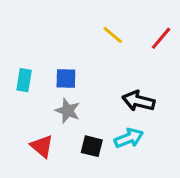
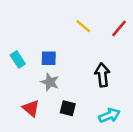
cyan rectangle: (24, 80) -> (18, 59), turned -42
black arrow: (138, 101) -> (102, 75), turned 70
cyan arrow: (129, 138) -> (109, 115), moved

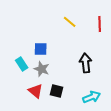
red line: (119, 28) -> (100, 24), turned -42
cyan rectangle: (18, 59) -> (22, 64), moved
red triangle: (31, 108) -> (36, 91), moved

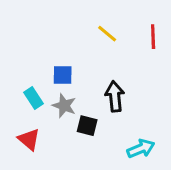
black arrow: (86, 63) -> (115, 96), moved
red triangle: (36, 91) -> (29, 139), moved
black square: (57, 91) -> (87, 126), moved

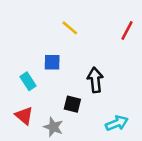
yellow line: (107, 34) -> (70, 28), moved
red line: (153, 37) -> (127, 30), turned 30
gray star: (64, 106) -> (53, 127), moved

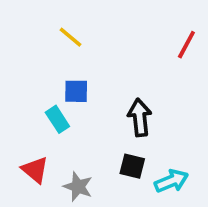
yellow line: (70, 28) -> (71, 37), moved
cyan rectangle: (28, 81) -> (57, 119), moved
black square: (72, 104) -> (132, 166), moved

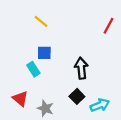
black square: (132, 166) -> (77, 96), turned 32

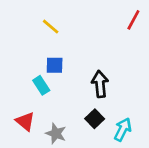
red line: (108, 26) -> (133, 20), moved
cyan arrow: (100, 105) -> (123, 129), turned -42

